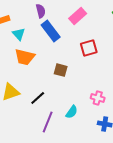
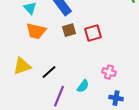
red square: (89, 48) -> (93, 33), moved
brown square: (61, 70) -> (69, 30), moved, turned -32

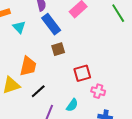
orange trapezoid: (36, 31) -> (28, 66), moved, turned -90
red square: (93, 33) -> (82, 73), moved

